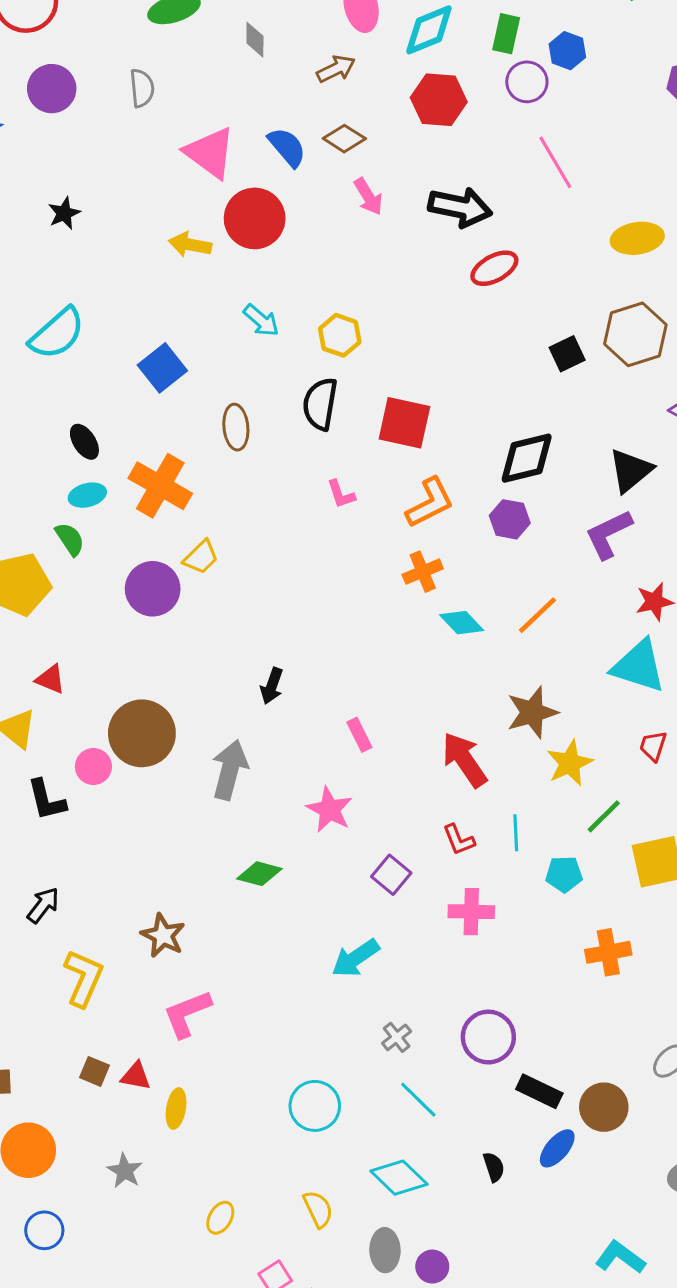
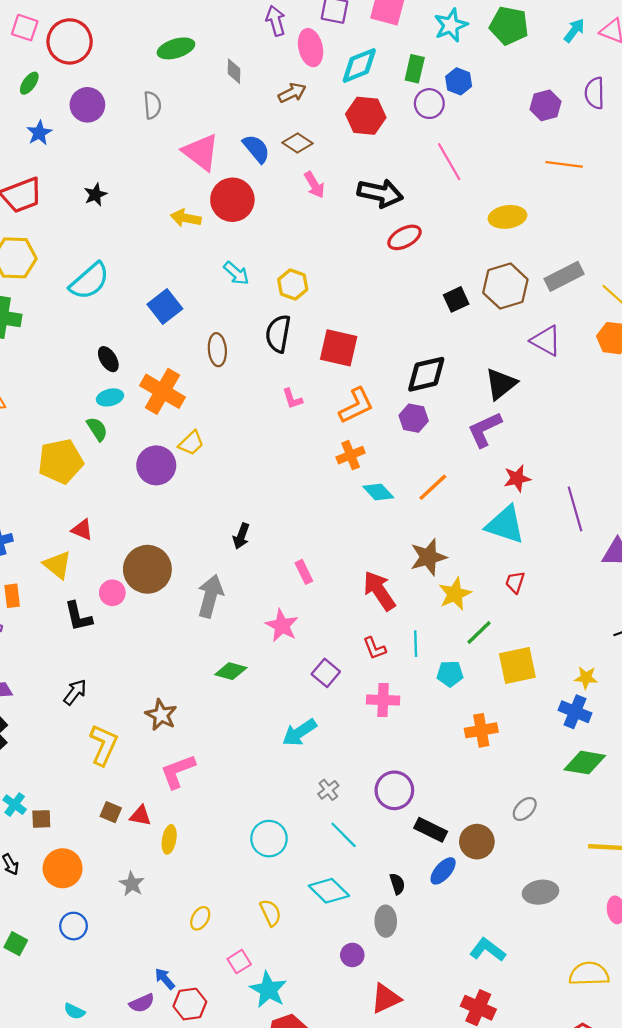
gray ellipse: (385, 1250) -> (386, 921), moved

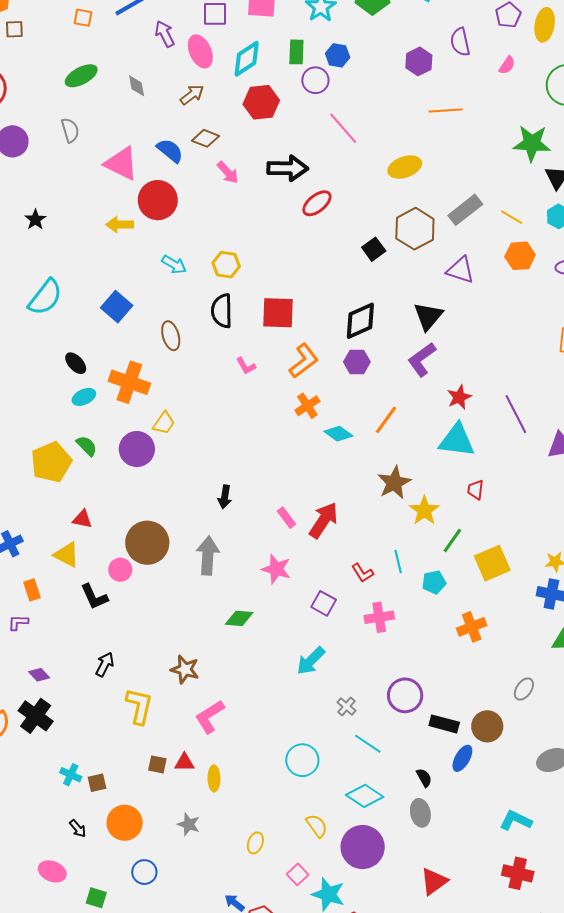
green semicircle: (97, 429) -> (87, 446), moved
red arrow: (379, 591) -> (324, 520), moved, turned 78
purple circle: (352, 955) -> (363, 847), moved, size x2.0

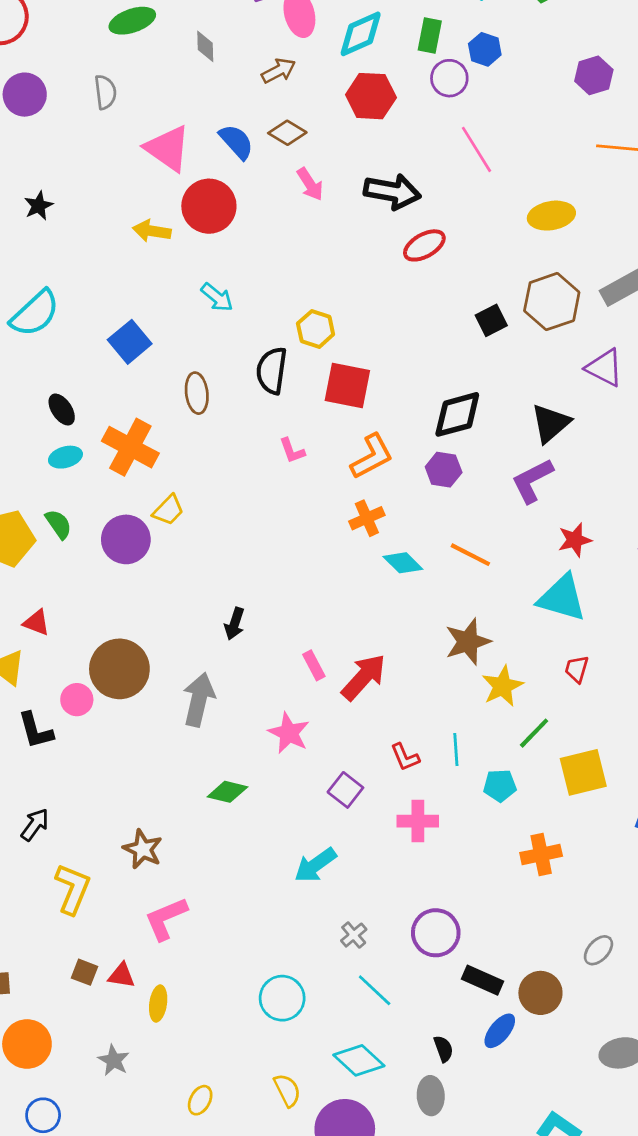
yellow hexagon: (226, 265) -> (316, 329), moved
orange line: (386, 420) -> (470, 555), turned 72

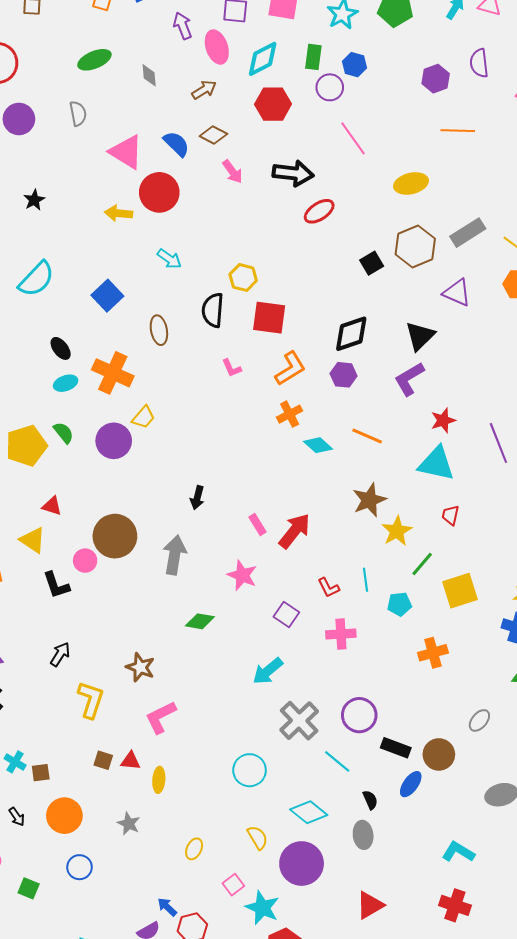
gray cross: (354, 935) -> (299, 721), size x2.0
cyan line: (375, 990) -> (337, 761), moved

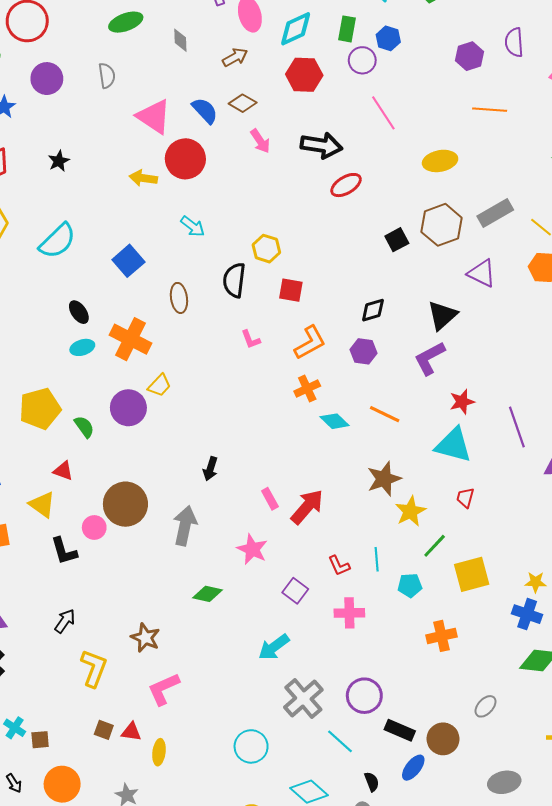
red square: (269, 318) -> (291, 290), size x0.7
black diamond: (351, 334) -> (373, 310), size x0.7
green semicircle: (64, 433) -> (84, 427), moved

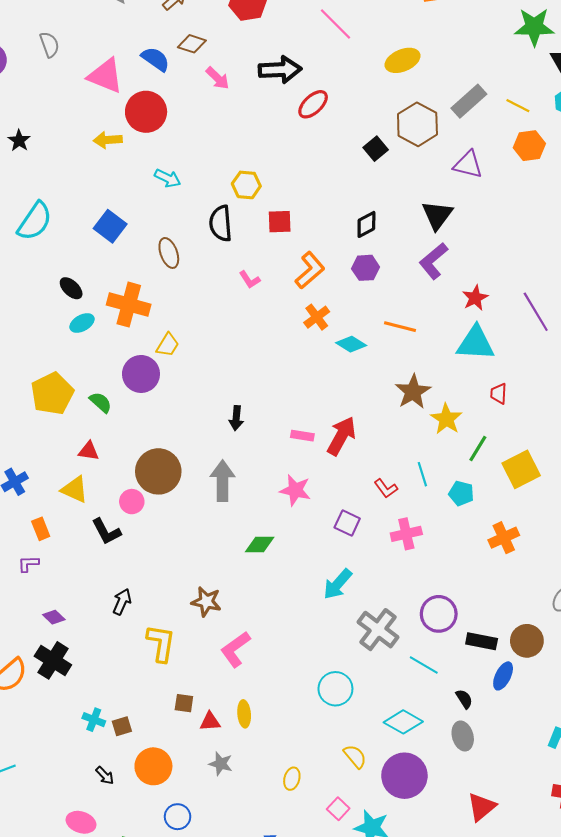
pink rectangle: (270, 499) -> (302, 436), turned -40
cyan pentagon: (410, 585) -> (461, 493), turned 30
red triangle: (131, 732) -> (210, 722), moved

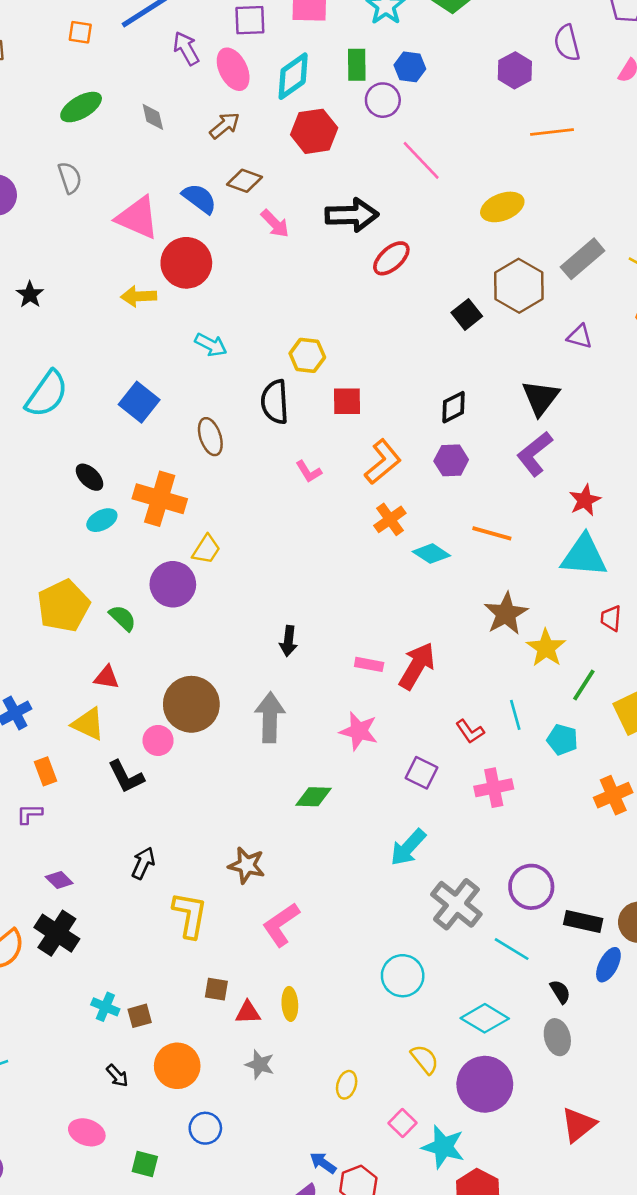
purple triangle: (468, 165) -> (580, 337), size x0.7

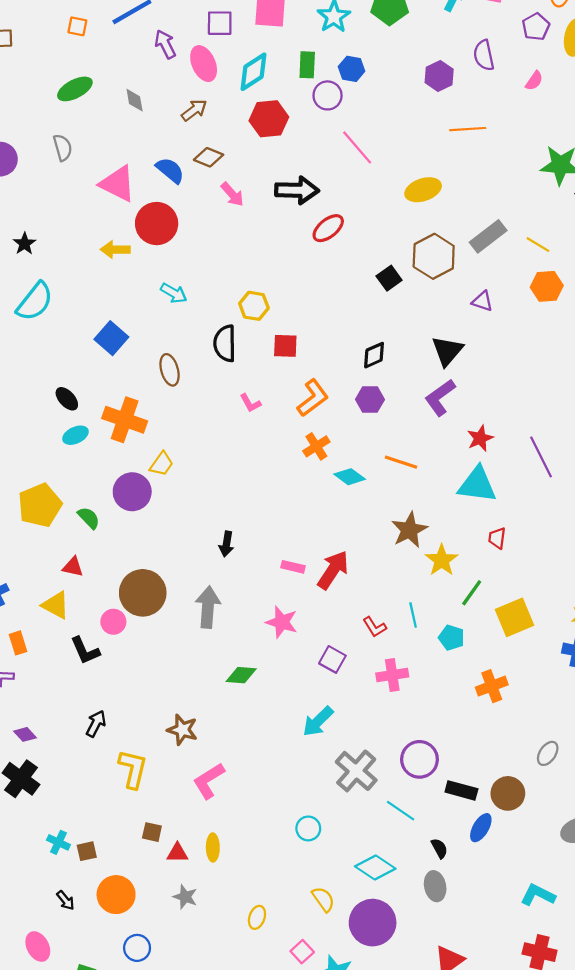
cyan semicircle: (47, 394) -> (35, 302), moved
cyan circle: (403, 976) -> (308, 828), size x0.7
pink ellipse: (87, 1132) -> (38, 947), turned 40

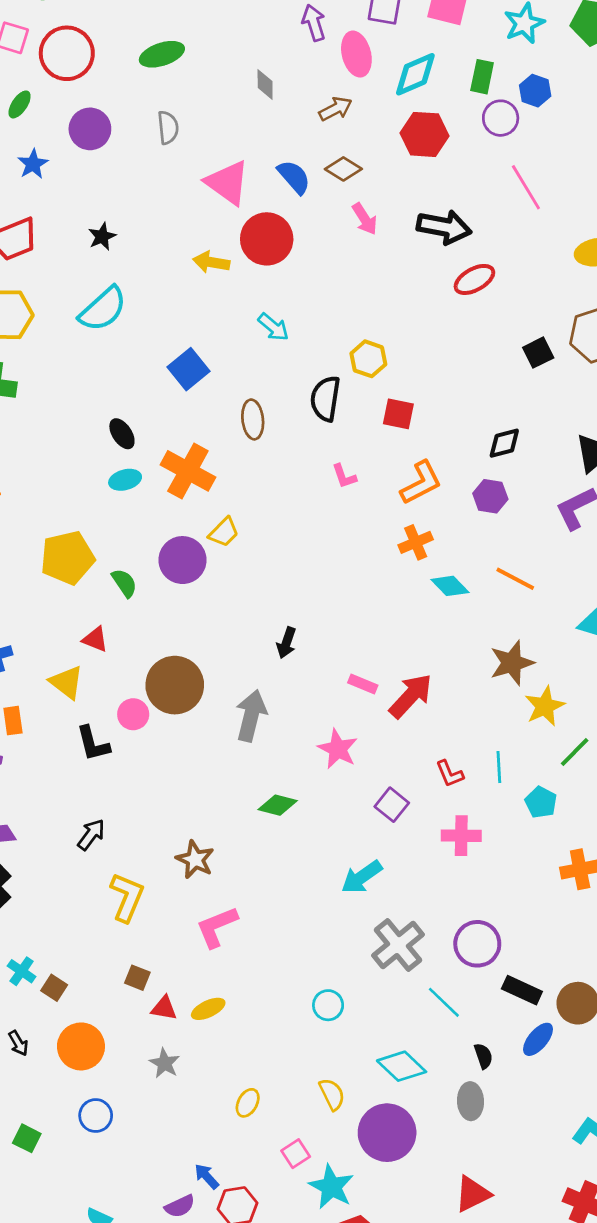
green ellipse: (75, 89) -> (162, 54), moved
yellow ellipse: (213, 847) -> (208, 1009), turned 56
brown square: (87, 851) -> (54, 988), turned 36

